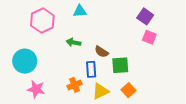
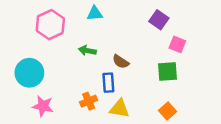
purple square: (145, 16) -> (159, 20), moved
green square: (120, 65) -> (168, 72), moved
orange square: (129, 90) -> (168, 111), moved
yellow triangle: (100, 91) -> (119, 109), turned 36

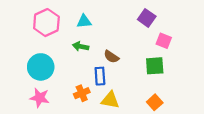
cyan triangle: (95, 14) -> (84, 21), moved
cyan circle: (29, 73) -> (41, 67), moved

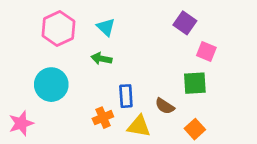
cyan triangle: (84, 21) -> (106, 27), turned 49
brown semicircle: (111, 57) -> (165, 106), moved
pink star: (40, 98) -> (21, 123), moved, turned -30

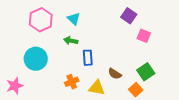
green square: (195, 83) -> (146, 72), moved, turned -30
blue rectangle: (126, 96) -> (88, 58), moved

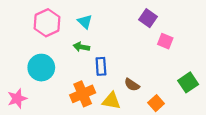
green square: (146, 72) -> (188, 82), moved
orange cross: (72, 82) -> (83, 94), size x1.5

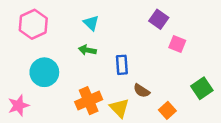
pink hexagon: (47, 23) -> (33, 24), moved
blue rectangle: (101, 66) -> (122, 65), moved
yellow triangle: (111, 101) -> (119, 108), turned 36

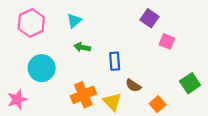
cyan triangle: (91, 23) -> (74, 21), moved, turned 35

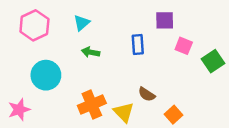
purple square: (149, 18) -> (165, 20), turned -36
blue rectangle: (115, 61) -> (138, 45), moved
green square: (190, 83) -> (213, 61), moved

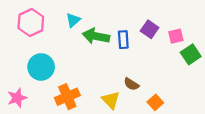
purple square: (165, 20) -> (150, 29), moved, turned 36
pink square: (184, 46) -> (176, 36), moved, turned -35
green arrow: (91, 52) -> (96, 36), moved, size x1.6
orange cross: (92, 104) -> (67, 97), moved

